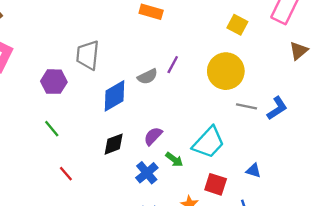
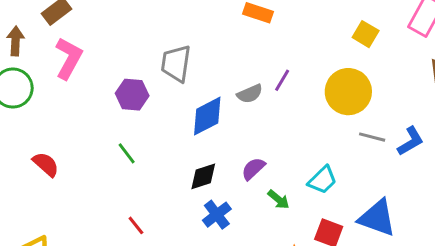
cyan trapezoid: (209, 142) -> (322, 180), size x0.7
blue triangle: (254, 171) -> (377, 218), size x2.0
blue cross: (147, 173) -> (217, 215), moved
red line: (66, 174) -> (136, 225), moved

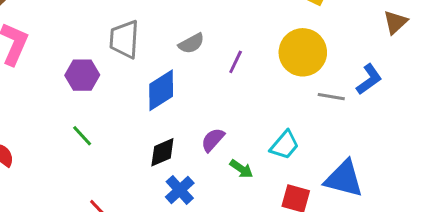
purple line: (282, 80) -> (236, 62), moved
gray semicircle: (250, 94) -> (191, 43), moved
blue L-shape: (410, 141) -> (369, 79), moved

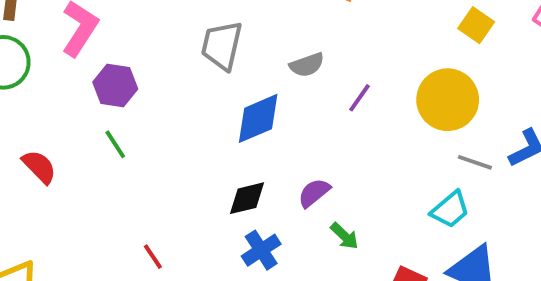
purple hexagon: (82, 75) -> (115, 85), moved
green line: (82, 136) -> (115, 144), moved
cyan trapezoid: (284, 145) -> (450, 210), moved

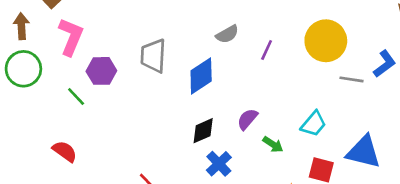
gray trapezoid: (222, 45) -> (153, 56), moved
green line: (115, 144) -> (76, 96), moved
red semicircle: (39, 167) -> (65, 151), moved
cyan trapezoid: (450, 210) -> (314, 124), moved

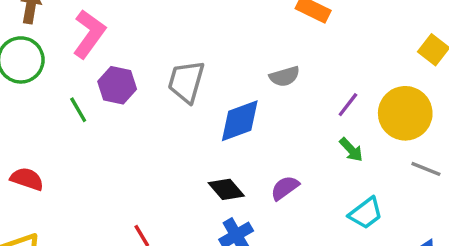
purple line: (267, 50) -> (348, 105), moved
black diamond: (203, 131) -> (226, 189), turned 60
green arrow: (273, 144) -> (351, 150), moved
red semicircle: (65, 151) -> (27, 179), moved, turned -30

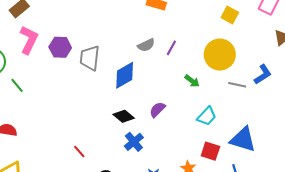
purple hexagon: (117, 85) -> (60, 47), moved
purple line: (348, 105) -> (171, 48), moved
green line: (78, 110) -> (17, 85), moved

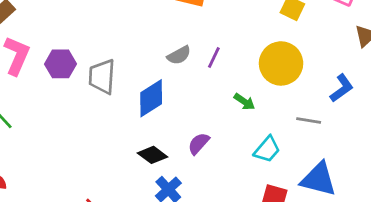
gray line: (237, 85) -> (309, 120), moved

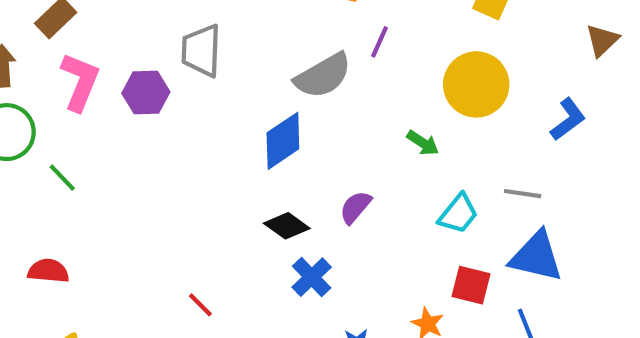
gray semicircle: (179, 55) -> (323, 76), size x1.6
purple line: (214, 57) -> (379, 42), moved
gray trapezoid: (102, 77) -> (201, 51), moved
gray line: (309, 120) -> (523, 194), moved

